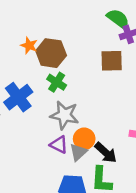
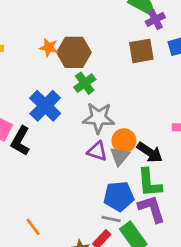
green cross: (57, 82) -> (85, 83), turned 30

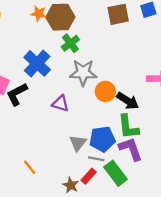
black L-shape: (20, 141) -> (17, 94), turned 35
purple triangle: (97, 151) -> (60, 104), moved
gray triangle: (120, 156) -> (78, 143), moved

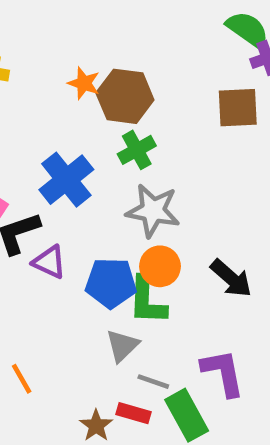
orange circle: (105, 91) -> (160, 266), moved
purple triangle: (60, 104) -> (49, 262), moved
green L-shape: (128, 127) -> (147, 300), moved
blue pentagon: (102, 139) -> (111, 283), moved
red rectangle: (89, 176) -> (134, 413), turned 56

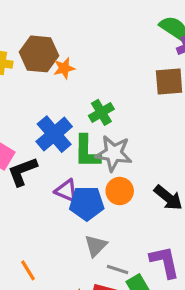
orange star: (84, 83) -> (64, 68), turned -30
brown hexagon: (125, 96) -> (39, 54), moved
purple triangle: (49, 262) -> (66, 191), moved
green L-shape: (147, 300) -> (87, 152), moved

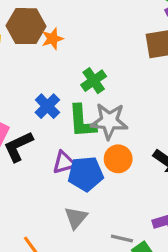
blue cross: (54, 134) -> (47, 106), size x0.7
purple triangle: (66, 191) -> (64, 163), turned -35
gray triangle: (96, 246) -> (76, 218), moved

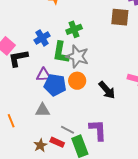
gray triangle: (76, 218) -> (43, 110), turned 35

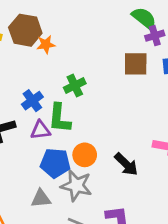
gray star: (77, 56) -> (76, 186), moved
purple triangle: (44, 75) -> (40, 130), moved

